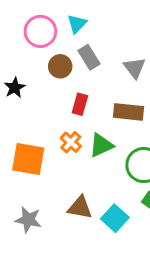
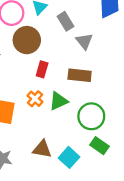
gray rectangle: (89, 57) -> (66, 21), moved
brown circle: (60, 66) -> (27, 40), size x1.5

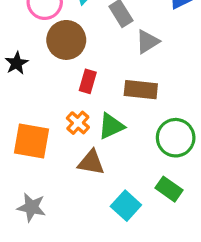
gray triangle: (84, 41) -> (147, 42), turned 36
green circle: (91, 116) -> (176, 138), moved
brown triangle: (42, 149) -> (91, 163), moved

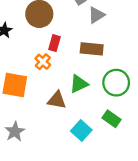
orange cross: (78, 123) -> (43, 62), moved
green triangle: (111, 126) -> (79, 84), moved
gray star: (31, 207) -> (15, 132), turned 30

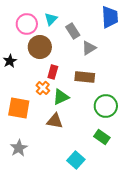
green triangle: (79, 84) -> (61, 97), moved
cyan square: (81, 130) -> (76, 160), moved

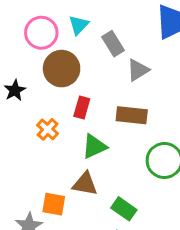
orange cross: (43, 88) -> (48, 129), moved
orange square: (19, 108) -> (54, 204), moved, size x0.7
green rectangle: (102, 137) -> (124, 209), moved

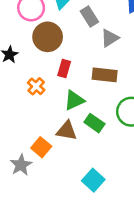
orange square: (54, 204) -> (41, 147), turned 30
green rectangle: (124, 209) -> (94, 123), moved

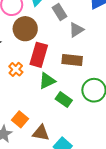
red rectangle: (64, 69) -> (39, 55), size x1.6
brown triangle: (67, 131) -> (41, 133), moved

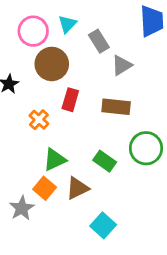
red rectangle: (39, 55) -> (70, 100), size x0.7
green triangle: (47, 81) -> (55, 160), moved
brown triangle: (41, 133) -> (77, 188), moved, turned -36

